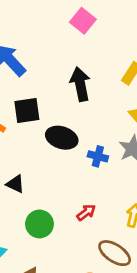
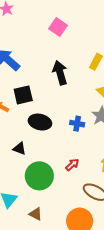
black ellipse: (62, 138) -> (40, 122), moved
green circle: (39, 224) -> (39, 176), size x1.4

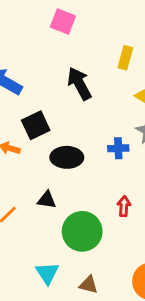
red arrow: (72, 165) -> (124, 206), turned -32

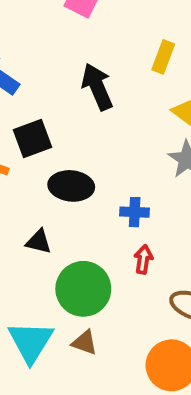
blue cross: (118, 148) -> (135, 212), moved
cyan triangle: (47, 273) -> (31, 342), size x1.4
brown triangle: (89, 285) -> (85, 343), moved

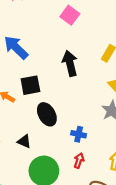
black ellipse: (71, 186) -> (47, 114), turned 45

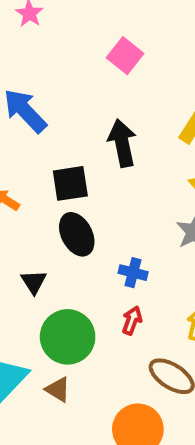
black square: (30, 85) -> (70, 183), moved
black triangle: (24, 141) -> (34, 282), turned 32

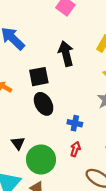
black triangle: (34, 282) -> (18, 143), moved

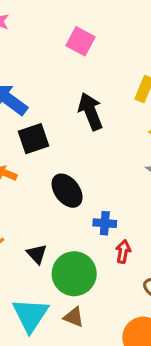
black square: (39, 77) -> (34, 139), moved
blue cross: (75, 123) -> (105, 223), moved

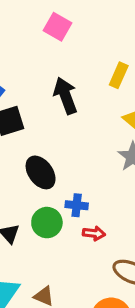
red arrow: (123, 252) -> (94, 233), turned 85
green circle: (74, 274) -> (47, 223), moved, size x0.7

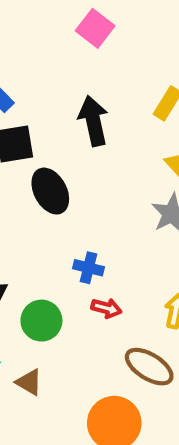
black ellipse: (41, 172) -> (50, 191), moved
green circle: (47, 223) -> (41, 321), moved

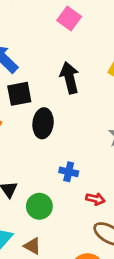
black ellipse: (50, 191) -> (43, 123), turned 36
red arrow: (106, 308) -> (95, 199), moved

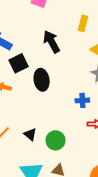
blue cross: (69, 172) -> (82, 100), moved

